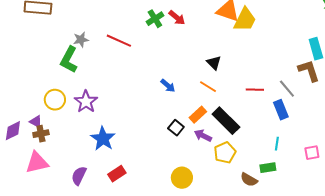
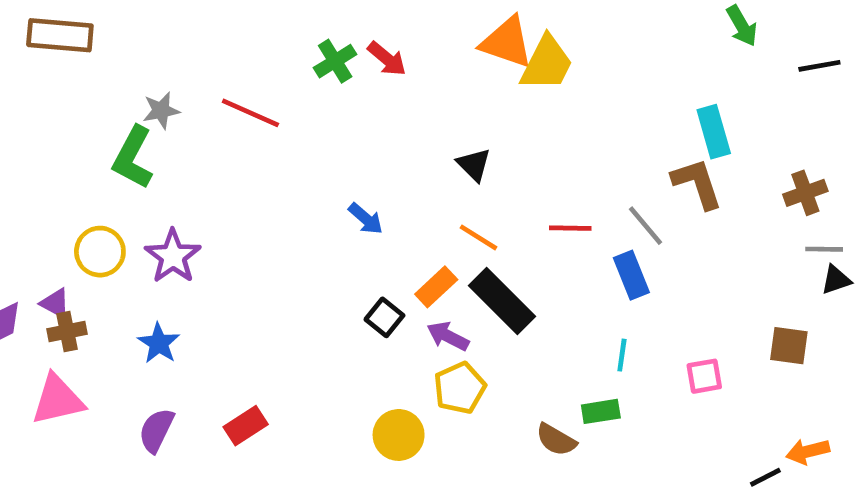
orange line: (208, 87) -> (479, 237), moved
blue star: (103, 139) -> (159, 343), moved, size x0.7
yellow pentagon: (225, 153) -> (460, 388), moved

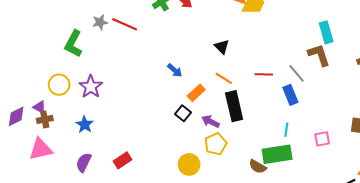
gray star: (161, 110) -> (100, 22), moved
orange rectangle: (436, 287) -> (196, 93), moved
black rectangle: (502, 301) -> (234, 106), turned 32
green rectangle: (601, 411) -> (277, 154), size x1.8

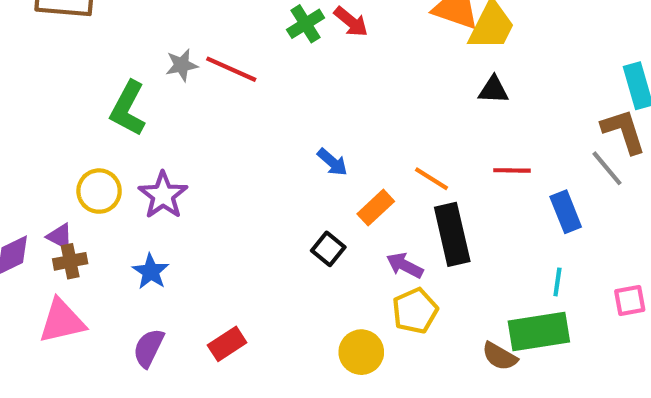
black triangle: (222, 47) -> (493, 90), moved, turned -42
gray line: (297, 73) -> (607, 168), moved
black square: (183, 113) -> (328, 249), moved

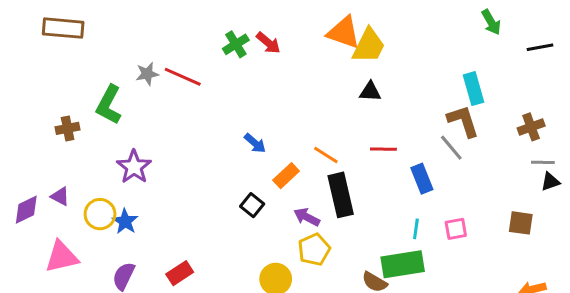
yellow circle: (99, 191) -> (100, 214), moved
brown cross: (70, 261) -> (68, 128), moved
pink square: (630, 300) -> (456, 229), moved

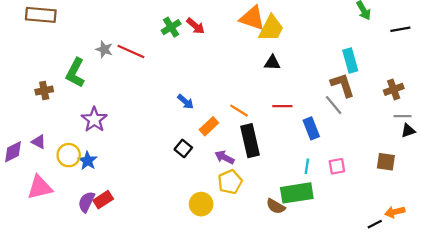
gray star: (147, 74) -> (104, 49), turned 30
red rectangle: (180, 273) -> (103, 200), moved

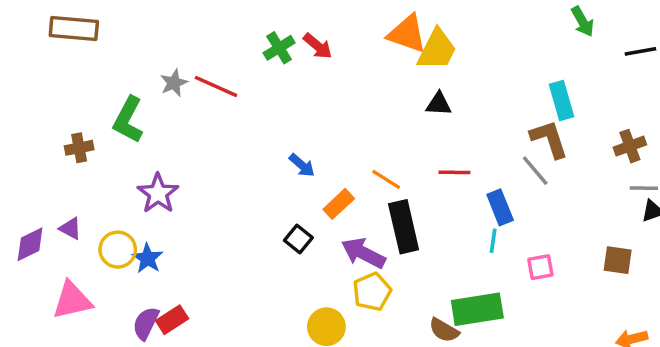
gray star: (104, 49) -> (174, 83), turned 30
purple arrow: (224, 157) -> (363, 253), size x1.4
cyan line: (307, 166) -> (493, 241), moved

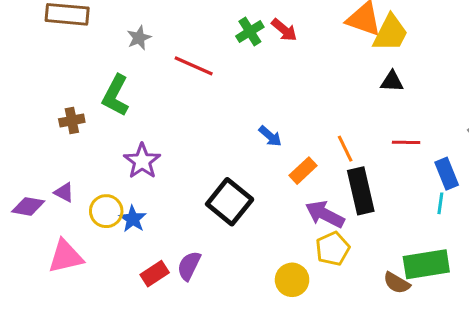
gray star: (174, 83) -> (139, 38), moved
orange line: (386, 179) -> (345, 149), turned 32
black square: (298, 239) -> (230, 202), moved, size x1.8
purple diamond: (30, 244) -> (28, 206), turned 36
purple semicircle: (146, 323) -> (189, 266), moved

